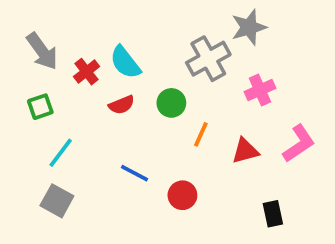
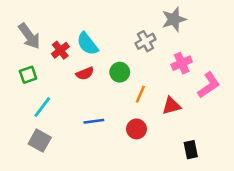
gray cross: (208, 59) -> (146, 41), size x0.7
pink L-shape: (299, 144) -> (209, 85), moved
blue line: (134, 173) -> (94, 121), turned -36
red circle: (182, 195) -> (136, 129), moved

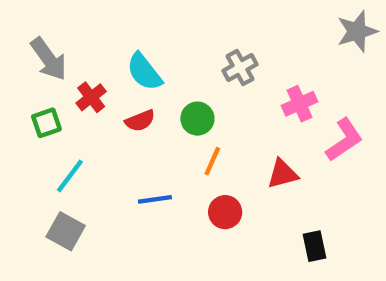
gray star: (174, 19) -> (357, 31), moved
red cross: (60, 50) -> (91, 97), moved
orange line: (140, 94) -> (212, 161), moved

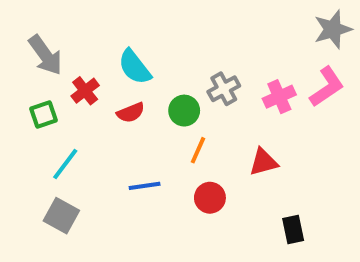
gray cross: (240, 68) -> (224, 89), moved
pink L-shape: (344, 140) -> (327, 87), moved

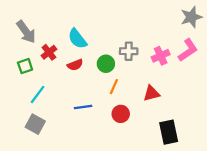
gray cross: (224, 89) -> (129, 51), turned 30
black rectangle: (293, 229) -> (169, 132), size x1.5

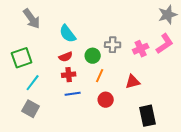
gray arrow: (26, 32) -> (32, 19), moved
red cross: (49, 52) -> (69, 75), moved, turned 32
green square: (25, 66) -> (22, 58), size x1.5

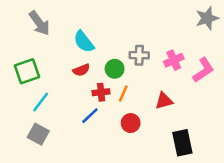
pink L-shape: (165, 44) -> (203, 70), moved
red cross: (69, 75) -> (101, 92), moved
blue line: (73, 94) -> (90, 116), turned -35

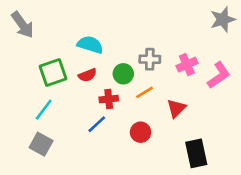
gray arrow: (39, 23) -> (22, 25), moved
cyan semicircle: (84, 42) -> (90, 45), turned 145
green square: (27, 71) -> (53, 72), moved
orange line: (123, 93) -> (145, 92), moved, turned 35
red triangle: (164, 101) -> (176, 108), turned -30

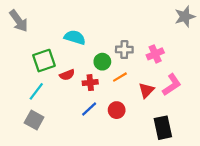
red semicircle: (87, 75) -> (67, 75), moved
pink L-shape: (219, 75) -> (172, 85), moved
blue line: (97, 124) -> (89, 109), moved

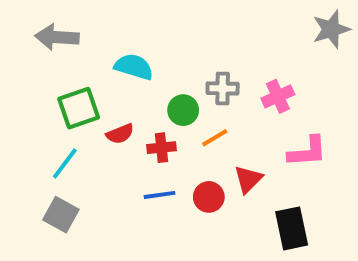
gray arrow: (19, 21) -> (57, 37), moved, turned 130
pink L-shape: (172, 85) -> (307, 152), turned 30
red triangle: (146, 90) -> (248, 179), moved
blue line: (89, 109) -> (159, 195), turned 35

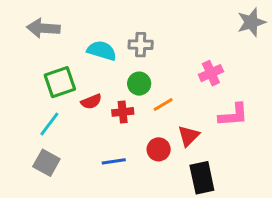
gray cross: (223, 88) -> (141, 45), moved
blue line: (159, 195) -> (114, 161), moved
black rectangle: (292, 228) -> (202, 178), moved

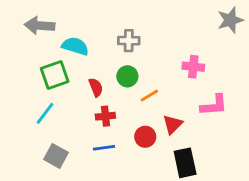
cyan semicircle: (102, 51) -> (75, 46), moved
pink cross: (211, 73) -> (193, 67), turned 30
red semicircle: (91, 102) -> (96, 87), moved, turned -90
red cross: (123, 112) -> (105, 116), moved
gray square: (46, 163) -> (56, 156), moved

